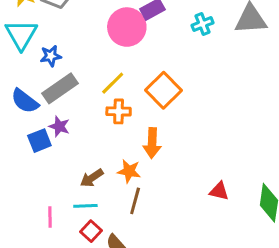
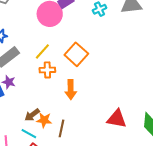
orange star: (129, 171) -> (44, 120), moved
red triangle: (219, 191) -> (117, 119), size x1.5
cyan line: (85, 206) -> (29, 134), turned 35

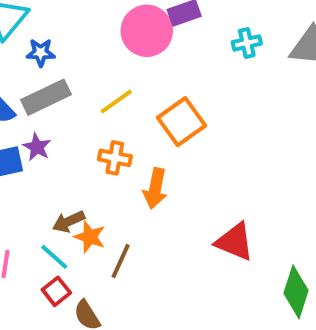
orange cross: (47, 70) -> (115, 158), moved
red triangle: (117, 119) -> (235, 242), moved

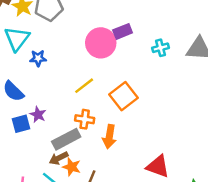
gray rectangle: (46, 97) -> (66, 139), moved

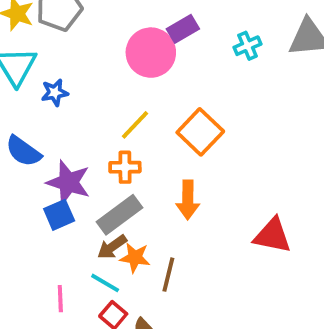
purple star: (38, 115) -> (68, 182), size x1.6
orange cross: (85, 119) -> (125, 167), moved
blue square: (21, 124) -> (59, 215), moved

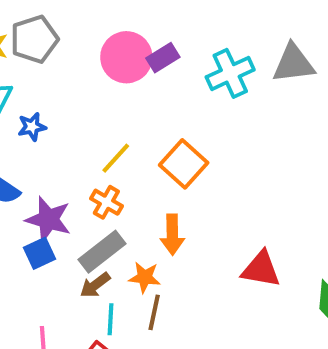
cyan cross: (247, 46) -> (230, 73), size x1.6
pink circle: (151, 53) -> (126, 57), moved
orange cross: (125, 167) -> (106, 202), turned 32
orange star: (135, 258) -> (145, 277), moved
cyan line: (105, 283) -> (111, 319), moved, turned 64

